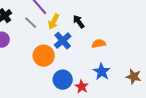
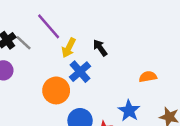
gray line: (31, 23) -> (23, 43), moved
orange semicircle: (99, 44) -> (148, 77), moved

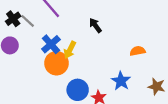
yellow arrow: (69, 48) -> (70, 50), moved
blue cross: (80, 72) -> (51, 44), moved

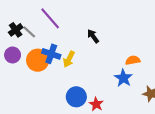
blue cross: (51, 44) -> (51, 54), turned -30
orange circle: (56, 63) -> (38, 60), moved
blue star: (121, 81) -> (123, 78), moved

